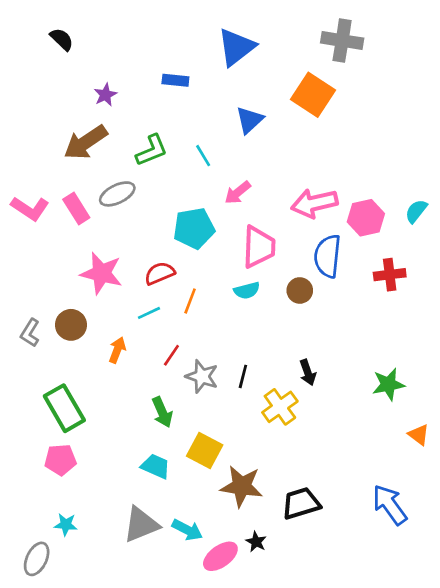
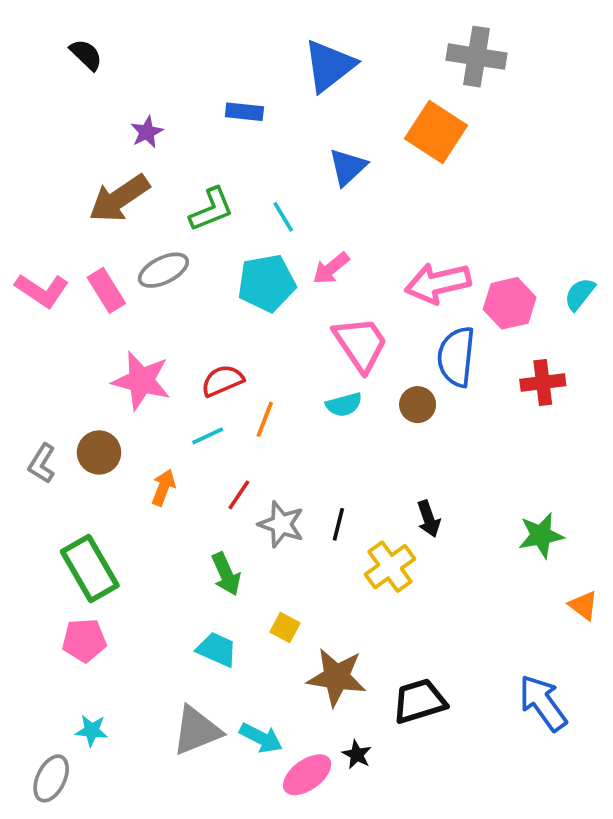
cyan pentagon: (194, 228) -> (267, 283), moved
pink trapezoid: (259, 247) -> (360, 344), turned -36
yellow square: (205, 450) -> (285, 627), size x0.6

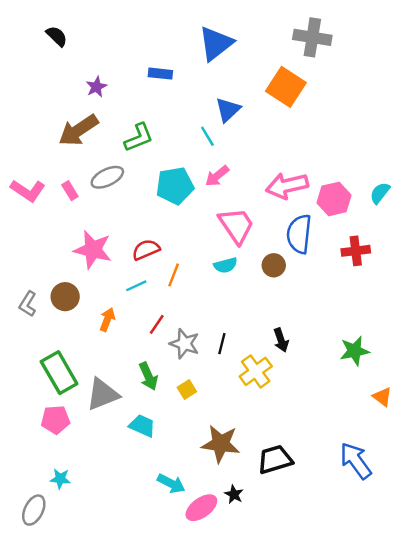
cyan line: (283, 217) -> (207, 136), moved
pink rectangle: (106, 290) -> (70, 191), size x0.7
yellow square: (285, 627) -> (187, 390), moved, turned 30
gray triangle: (197, 731) -> (103, 394), moved

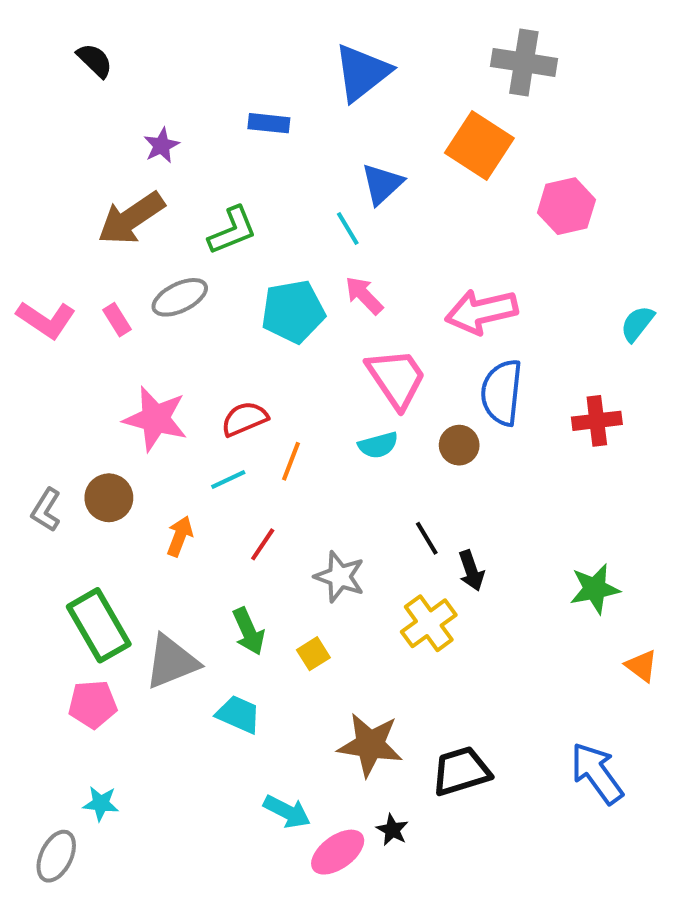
pink arrow: (217, 176) -> (364, 295), turned 85
pink hexagon: (334, 199) -> (566, 206), moved
gray star: (185, 344) -> (340, 577), moved
black line: (222, 344) -> (427, 538), moved, turned -45

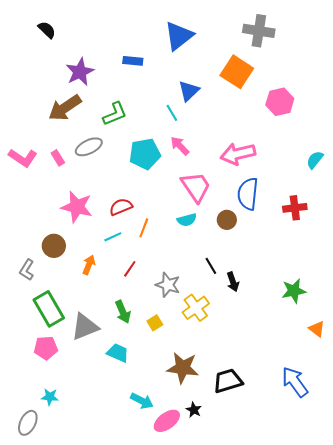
purple star: (161, 145) -> (80, 72), size x1.6
gray L-shape: (46, 510) -> (27, 270), moved
yellow cross: (429, 623) -> (196, 308), moved

